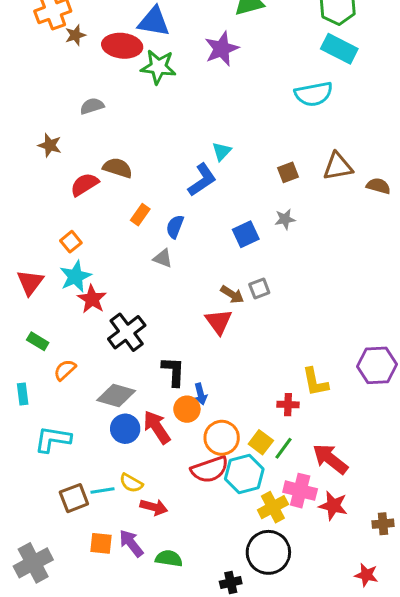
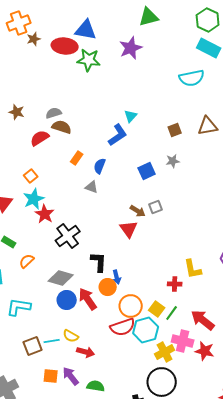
gray semicircle: (92, 106) -> (54, 113), moved

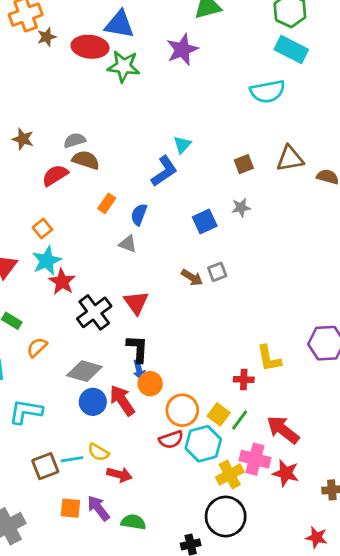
red triangle: (129, 229) -> (136, 303), moved
blue arrow: (117, 277) -> (139, 370), moved
red semicircle: (123, 327) -> (171, 440), size x0.7

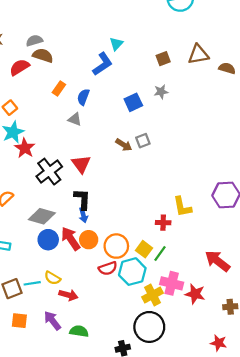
orange circle: (150, 384) -> (89, 240), moved
red arrow: (283, 430) -> (217, 261), moved
orange square: (70, 508) -> (19, 321), moved

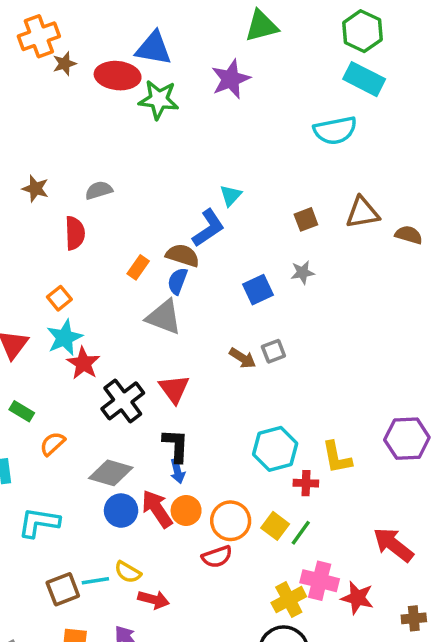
brown semicircle: (43, 55) -> (183, 255), moved
red semicircle: (19, 67) -> (75, 233), turned 120
gray triangle: (75, 119) -> (164, 317), size x1.6
cyan hexagon: (132, 272) -> (275, 449), moved

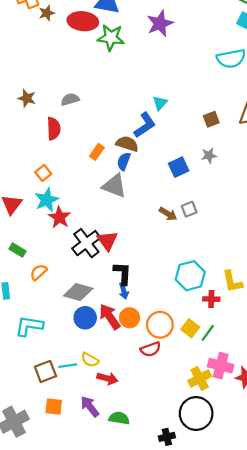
red triangle: (174, 389) -> (107, 241), moved

